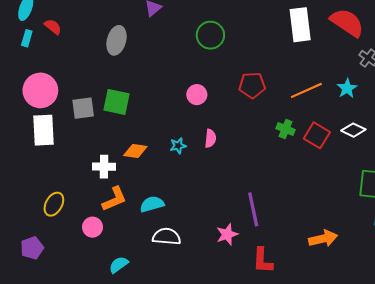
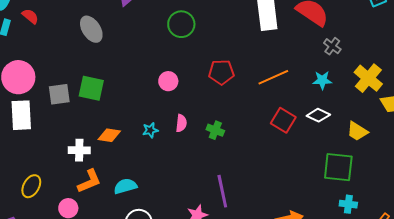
gray ellipse: (117, 40) -> (91, 29), turned -48
cyan star: (347, 88) -> (322, 80), moved, turned 30
green cross: (286, 129) -> (215, 130), moved

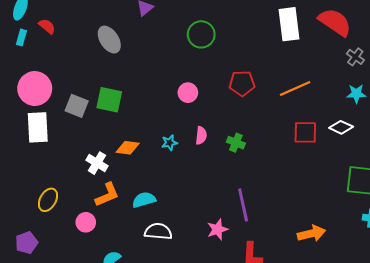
cyan star: (322, 80) -> (356, 94), moved
gray square: (59, 94) -> (77, 106), turned 30
red square: (283, 120) -> (305, 132), turned -30
white cross: (79, 150) -> (97, 163), turned 30

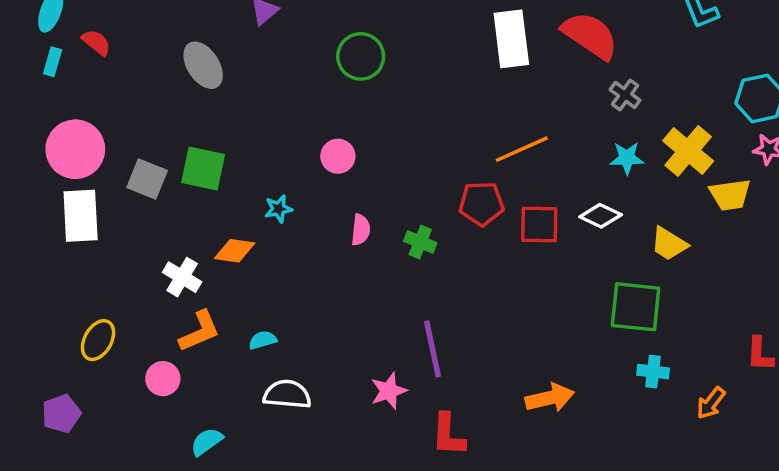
red pentagon: (242, 83) -> (481, 204), moved
cyan star: (169, 143) -> (278, 209), moved
cyan semicircle: (144, 200) -> (263, 340), size x0.7

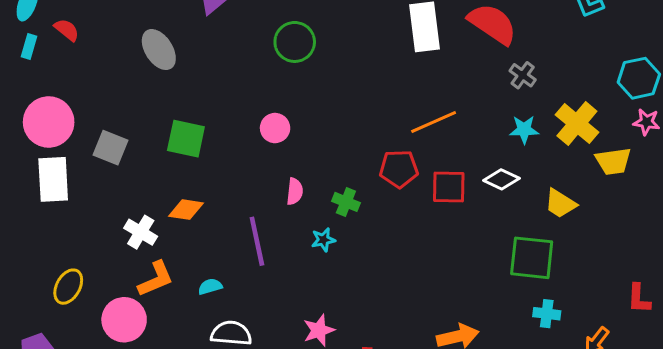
green square: (203, 168) -> (186, 139), moved
cyan star: (278, 209) -> (323, 240), moved
purple line: (432, 349) -> (257, 241), moved
pink circle: (163, 379) -> (124, 320), size x1.5

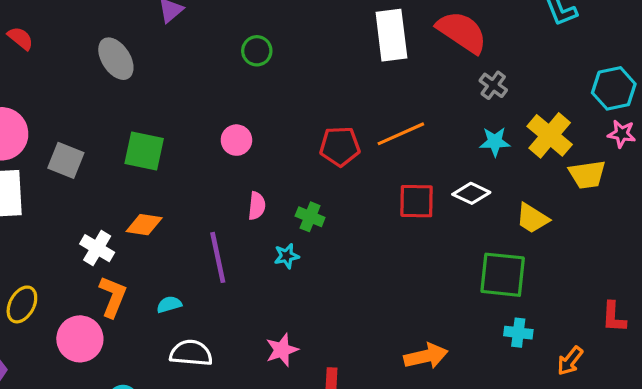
green circle: (295, 42) -> (257, 51), size x0.7
red pentagon: (399, 169) -> (340, 146), moved
orange L-shape: (156, 279) -> (113, 297), turned -45

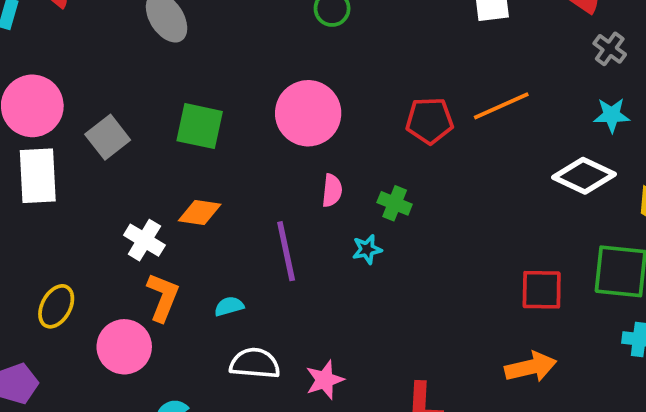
pink circle: (236, 140) -> (308, 113), size x1.8
gray square: (66, 160) -> (108, 137), turned 30
white diamond: (471, 193) -> (584, 176), size x1.4
red square: (417, 201) -> (542, 290), moved
pink star: (282, 350) -> (325, 380), moved

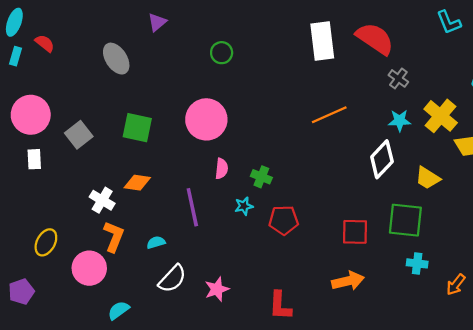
red pentagon: (429, 121) -> (284, 220), moved
white rectangle: (38, 176) -> (34, 159), size x0.6
white diamond: (584, 176) -> (382, 159), turned -72
white semicircle: (255, 363) -> (172, 279), turned 128

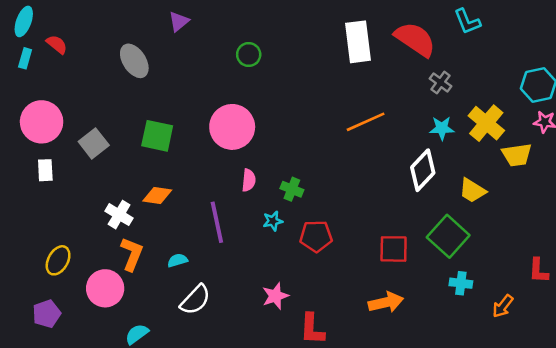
cyan L-shape: (449, 22) -> (467, 21), moved
green square: (405, 220) -> (448, 236), turned 36
pink star: (217, 289) -> (275, 296), moved
purple pentagon: (21, 292) -> (47, 314), moved

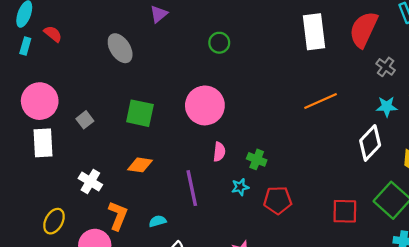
red semicircle: (415, 39) -> (364, 29), turned -99
gray square: (94, 143) -> (85, 120), size x0.7
white rectangle: (45, 170) -> (43, 143), size x1.5
white cross: (119, 215) -> (90, 181), moved

